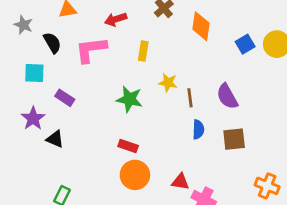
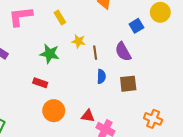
blue square: (245, 44) -> (136, 26), moved
yellow rectangle: (143, 51) -> (60, 17), turned -40
red rectangle: (128, 146) -> (40, 83), moved

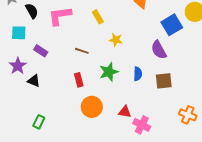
blue square: (136, 26) -> (172, 25), size x1.5
brown line: (95, 53) -> (82, 51), moved, turned -64
green star: (50, 54) -> (109, 72), moved, turned -30
red rectangle: (40, 83) -> (79, 80), turned 56

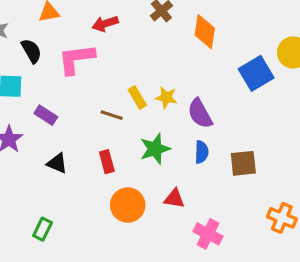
yellow rectangle: (98, 17) -> (137, 97), moved
purple semicircle: (159, 50) -> (200, 113), moved
black triangle: (34, 81) -> (57, 163), moved
red triangle: (125, 112) -> (174, 199), moved

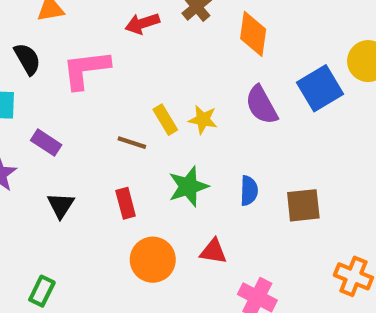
red arrow: (105, 24) -> (142, 23), moved
purple semicircle: (200, 113) -> (261, 105), moved
black triangle: (57, 163) -> (61, 205), turned 40

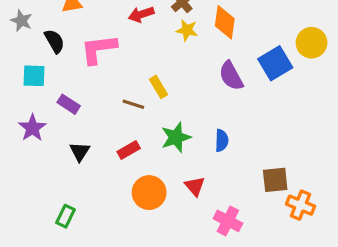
yellow star: (203, 120) -> (187, 30), moved
red rectangle: (126, 203) -> (129, 150), turned 75
brown square: (303, 205) -> (275, 180), moved
red triangle: (213, 251) -> (195, 186), turned 40

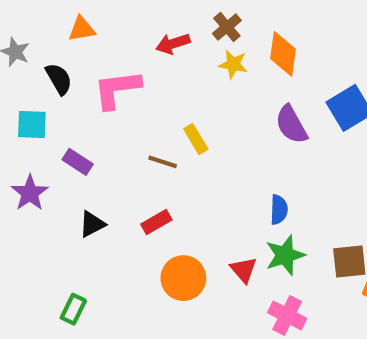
green star: (176, 137) -> (285, 255), moved
black triangle: (80, 152) -> (92, 224), turned 30

